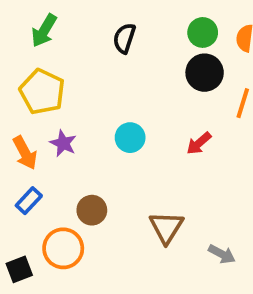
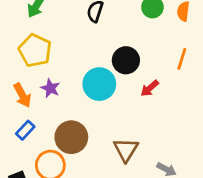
black circle: (205, 73) -> (126, 60), moved
cyan circle: (130, 138) -> (99, 84), size x1.5
brown circle: (92, 210) -> (71, 137), size x1.5

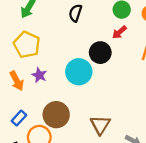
red arrow: (150, 88) -> (119, 32), moved
blue rectangle: (25, 130) -> (19, 118), moved

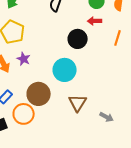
red arrow: (119, 32) -> (95, 21), turned 40
cyan circle: (79, 72) -> (65, 70), moved

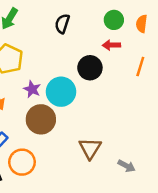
purple star: (24, 59) -> (32, 89), moved
cyan circle: (65, 70) -> (61, 92), moved
brown circle: (39, 94) -> (41, 119), moved

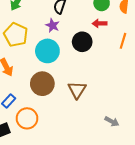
purple star: (32, 89) -> (53, 25), moved
cyan circle: (61, 92) -> (47, 51), moved
brown triangle: (90, 148) -> (77, 90), moved

